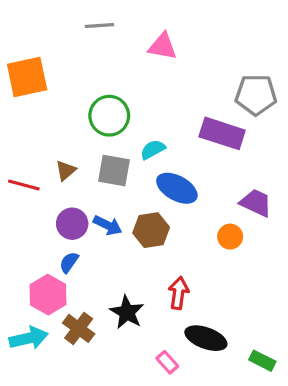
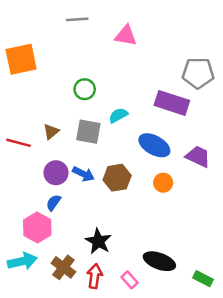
green circle: (109, 116) -> (85, 89), size x0.7
blue ellipse: (177, 188) -> (154, 145), moved
orange circle: (230, 237) -> (163, 183), moved
red arrow: (179, 293) -> (95, 276), moved
brown cross: (79, 328) -> (63, 267), moved

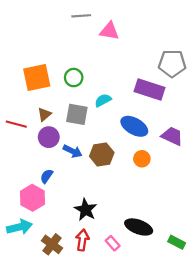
gray line: (77, 19) -> (81, 16), moved
orange square: (21, 59) -> (37, 78), moved
purple circle: (56, 173) -> (49, 137), moved
brown cross: (63, 267) -> (52, 244), moved

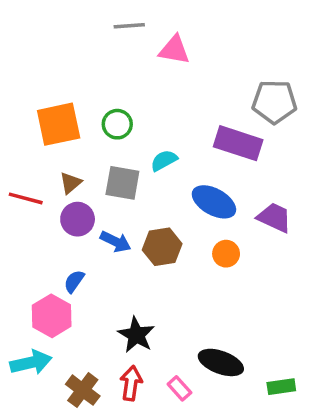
green rectangle: (177, 242) -> (281, 387), turned -35

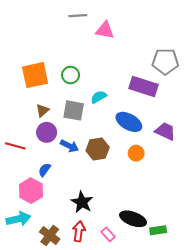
red line: (26, 198) -> (15, 146), moved
green rectangle: (281, 387) -> (158, 230), moved

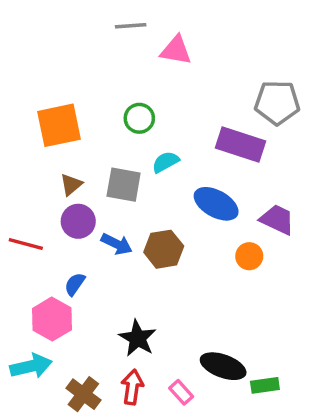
green circle: (71, 75) -> (139, 118), moved
orange circle: (136, 153) -> (249, 256), moved

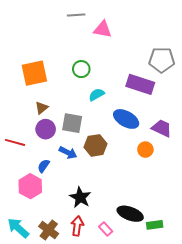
gray square: (124, 185) -> (72, 123), moved
blue arrow: (117, 244) -> (68, 153), moved
cyan arrow: (31, 366) -> (18, 228), moved, turned -125

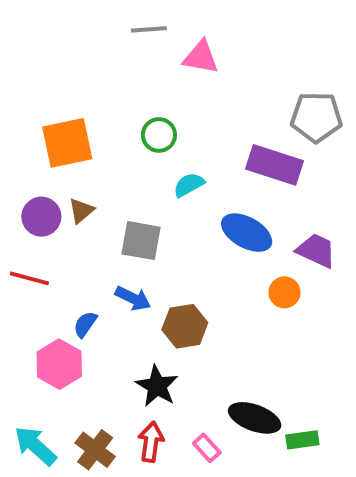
purple circle: (46, 129) -> (41, 217), moved
brown hexagon: (96, 145) -> (185, 326), moved

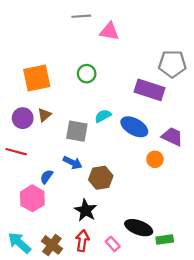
cyan semicircle: (189, 185) -> (103, 116), moved

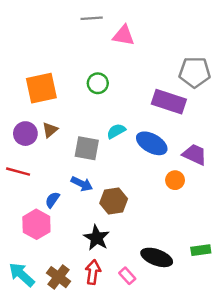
green rectangle: (165, 240) -> (201, 250), moved

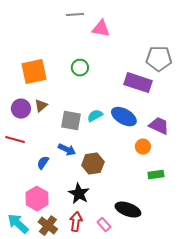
cyan semicircle: (116, 131) -> (95, 116), moved
pink hexagon: (36, 224) -> (37, 199), moved
green rectangle: (201, 250) -> (156, 175), moved

